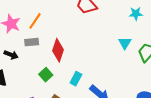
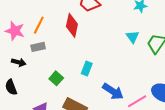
red diamond: (58, 50) -> (72, 25), moved
cyan rectangle: (76, 79) -> (87, 69), moved

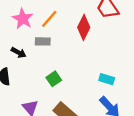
cyan rectangle: (87, 69) -> (107, 79), moved, turned 72

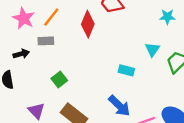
black arrow: (19, 53) -> (21, 54), turned -40
cyan rectangle: (107, 79) -> (126, 70), moved

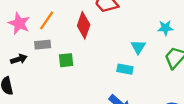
cyan star: (167, 17) -> (165, 28), moved
cyan triangle: (152, 49) -> (138, 47), moved
green square: (59, 79) -> (66, 60), moved, turned 35

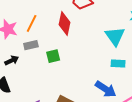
cyan triangle: (138, 47) -> (115, 36), size x1.5
cyan rectangle: (125, 69) -> (118, 64), moved

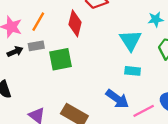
green square: (53, 56) -> (60, 59), size x1.5
black arrow: (12, 60) -> (15, 51), moved

